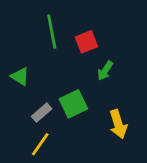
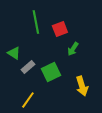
gray rectangle: (42, 113) -> (28, 67), moved

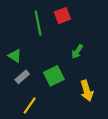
red square: (60, 29) -> (62, 16), moved
gray rectangle: (28, 67) -> (22, 77), moved

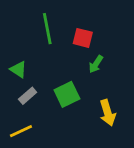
red square: (62, 16) -> (83, 38), moved, turned 35
yellow line: (30, 106) -> (21, 131), moved, turned 30

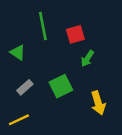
red square: (83, 38) -> (75, 34), turned -30
green triangle: (18, 69) -> (18, 52), moved

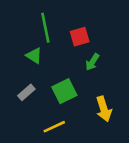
green triangle: (18, 52) -> (34, 56), moved
yellow line: (19, 120) -> (54, 127), moved

